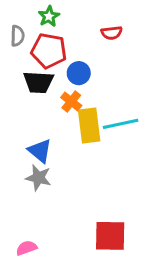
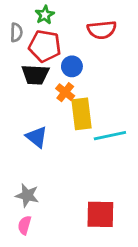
red semicircle: (112, 33) -> (102, 30), size x1.5
cyan line: (121, 124) -> (110, 136), moved
gray star: (38, 178) -> (27, 195), moved
pink semicircle: (26, 248) -> (24, 225), turned -54

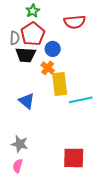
gray semicircle: (16, 32) -> (15, 38), moved
red pentagon: (45, 46) -> (33, 34), turned 30

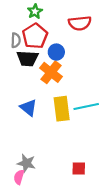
orange cross: (48, 68) -> (51, 72), size x1.5
yellow rectangle: (60, 84) -> (62, 109), moved
gray star: (20, 144) -> (26, 163), moved
red square: (74, 158) -> (79, 169), size x0.6

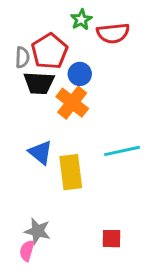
green star: (35, 11) -> (81, 20), moved
yellow rectangle: (62, 109) -> (71, 172), moved

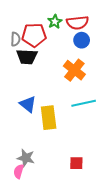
green star: (81, 20) -> (55, 22), moved
red pentagon: (50, 51) -> (34, 35), turned 30
blue circle: (80, 74) -> (82, 40), moved
orange cross: (72, 103) -> (74, 70), moved

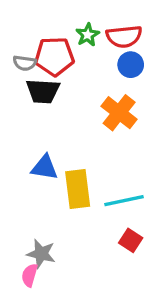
gray semicircle: (15, 39) -> (25, 63), turned 96
cyan line: (84, 103) -> (124, 201), moved
blue triangle: (28, 104) -> (44, 167), turned -30
red square: (76, 163) -> (131, 240), moved, turned 32

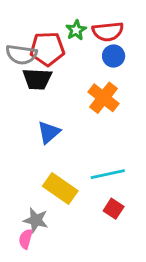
gray semicircle: (25, 63) -> (21, 55), size x1.5
blue triangle: (44, 167) -> (49, 132), moved, turned -50
yellow rectangle: (78, 189) -> (60, 188), moved, turned -48

